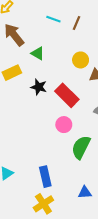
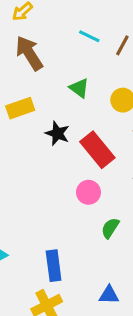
green triangle: (38, 53) -> (79, 88), moved
green semicircle: (81, 147) -> (110, 228), size x0.6

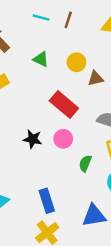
black star: (57, 133) -> (33, 139), moved
blue triangle: (109, 295) -> (94, 216), size x1.5

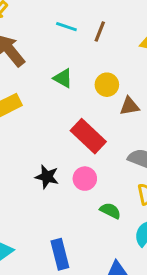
green semicircle: (85, 163) -> (110, 211), turned 91

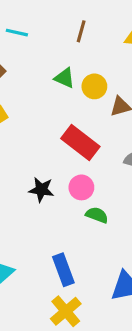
cyan line: (66, 27) -> (17, 33), moved
green triangle: (63, 78) -> (65, 78), moved
green semicircle: (110, 211) -> (97, 215), moved

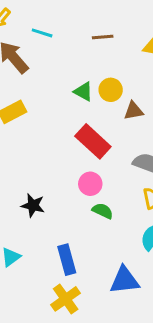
brown line: (81, 31) -> (103, 37), turned 65
green triangle: (65, 78) -> (83, 92), moved
black star: (41, 190) -> (33, 205), moved

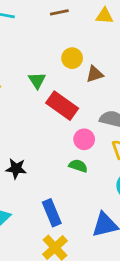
green triangle: (83, 92) -> (37, 80), moved, turned 36
pink circle: (90, 184) -> (84, 139), moved

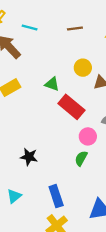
green triangle: (37, 80) -> (52, 84), turned -42
green semicircle: (78, 166) -> (81, 158), turned -84

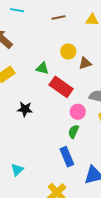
cyan line: (30, 28) -> (17, 10), moved
black star: (29, 157) -> (25, 109), moved
blue rectangle: (56, 196) -> (67, 157), moved

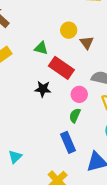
brown triangle: (85, 63) -> (87, 43), turned -48
black star: (25, 109) -> (43, 89), moved

